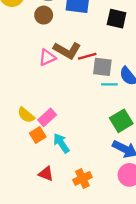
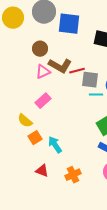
brown circle: (44, 15) -> (40, 49), moved
pink rectangle: (47, 117) -> (43, 101), moved

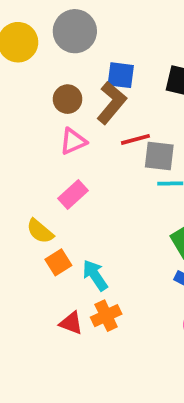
blue square: (69, 24) -> (121, 75), moved, size x0.7
brown L-shape: (60, 66) -> (112, 103), moved, turned -80
orange cross: (73, 175) -> (106, 316), moved

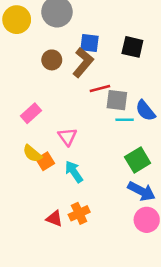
pink triangle: (73, 141) -> (67, 137), moved, turned -42
pink rectangle: (73, 195) -> (31, 113), moved
orange square: (58, 262) -> (45, 161), moved
cyan arrow: (95, 275) -> (74, 172), moved

